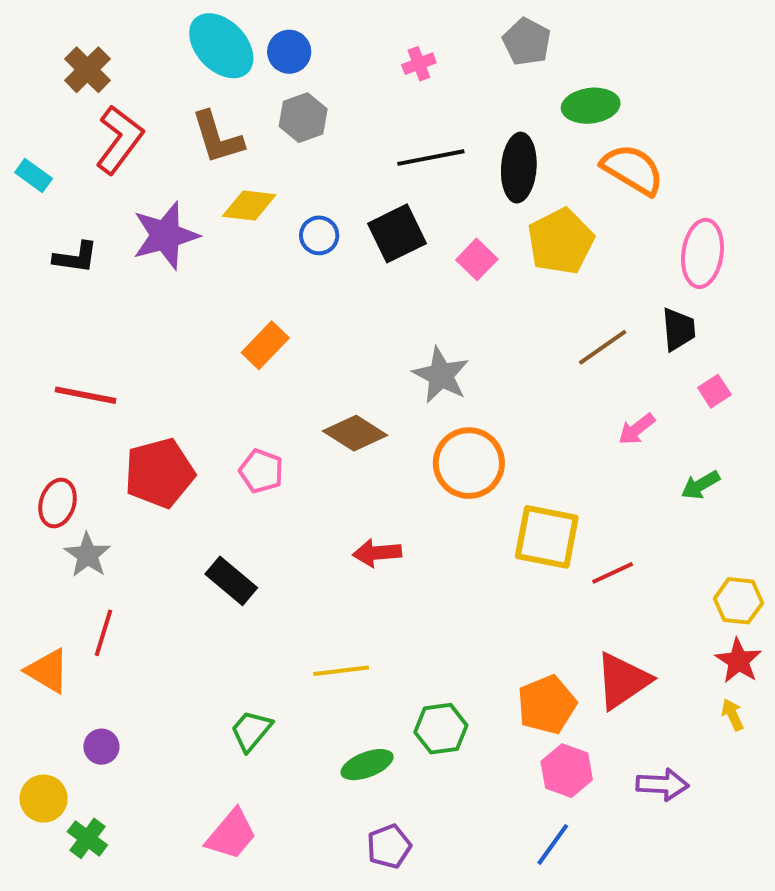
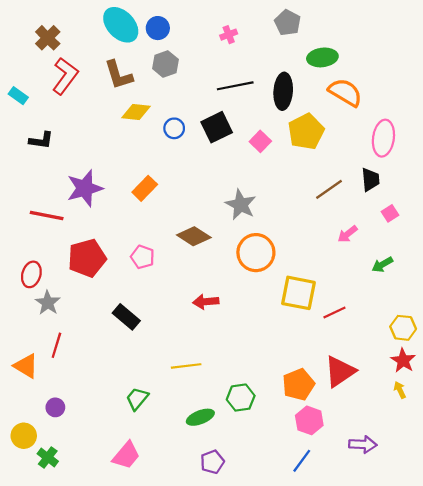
purple star: (165, 235) -> (85, 188), moved
purple arrow: (663, 785) -> (363, 444), moved

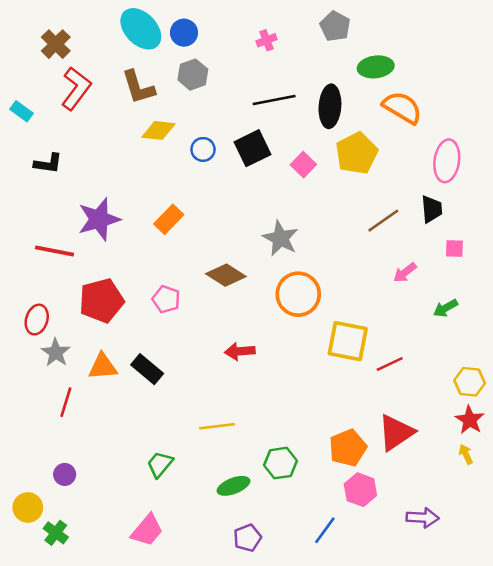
pink square: (390, 213) -> (454, 248), turned 35
orange triangle: (26, 366) -> (103, 367), moved, turned -36
blue line: (302, 461) -> (325, 530), moved

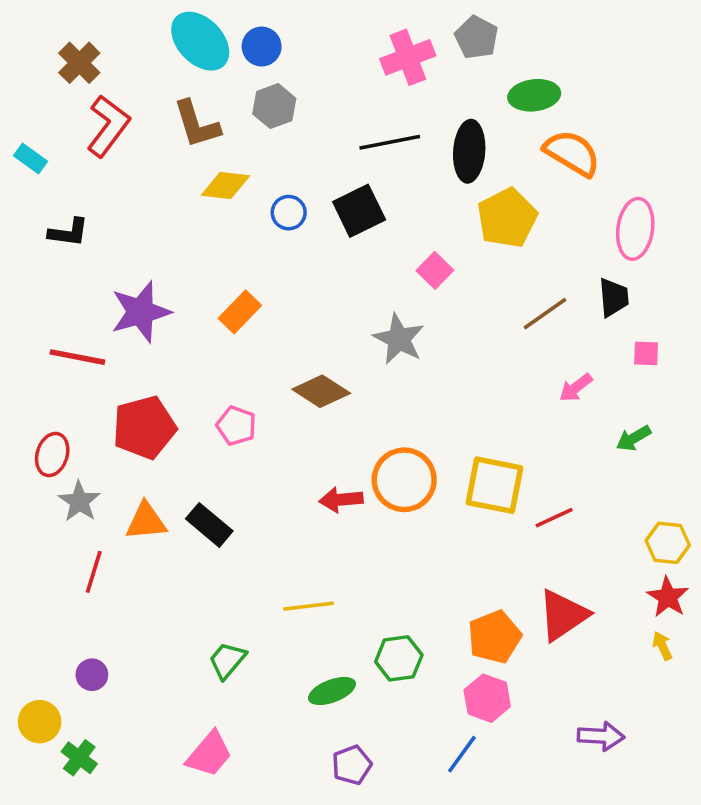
pink cross: (266, 40) -> (408, 57), moved, size x1.8
pink square: (303, 165) -> (435, 270), moved
orange circle: (298, 294) -> (404, 480), moved
pink hexagon: (360, 490) -> (487, 698), moved

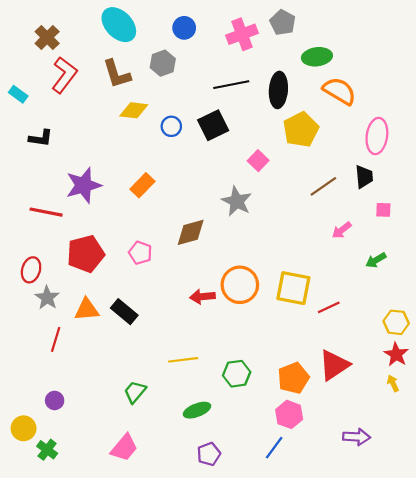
blue circle: (262, 47) -> (184, 28), moved
brown diamond: (321, 391) -> (191, 232), turned -48
green hexagon: (399, 658) -> (237, 374), moved

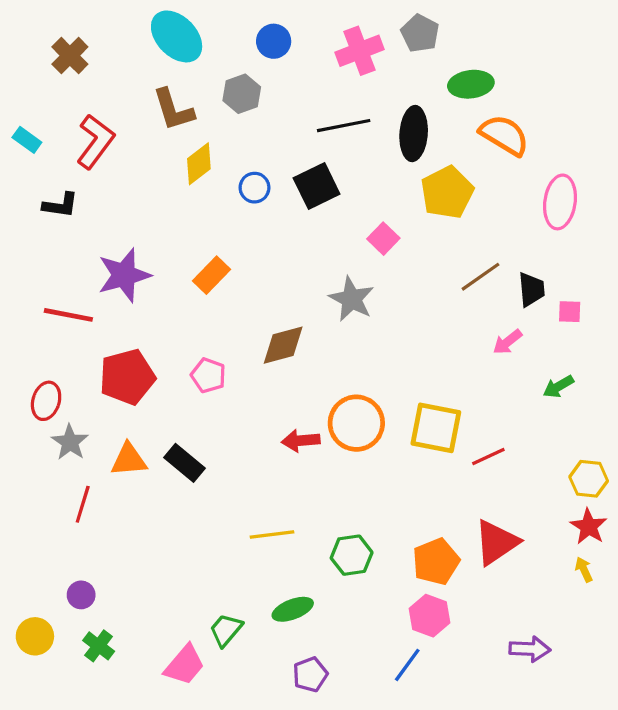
red L-shape: (64, 75) -> (95, 141), moved
yellow diamond: (134, 110) -> (199, 164), turned -44
black trapezoid: (364, 177) -> (531, 289), moved
green trapezoid: (135, 392) -> (226, 630), moved
green cross: (47, 450) -> (99, 646), moved

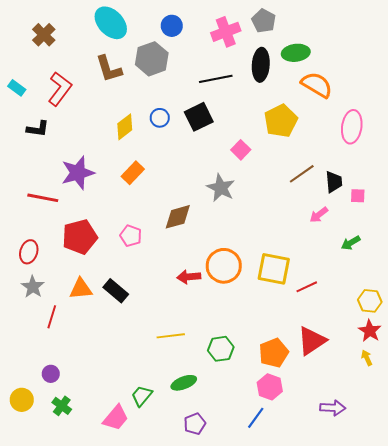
gray hexagon: (242, 94) -> (152, 59), size x1.4
black ellipse: (414, 134) -> (261, 65), moved
yellow diamond: (199, 164) -> (125, 127), moved
gray star: (70, 442) -> (33, 287), moved

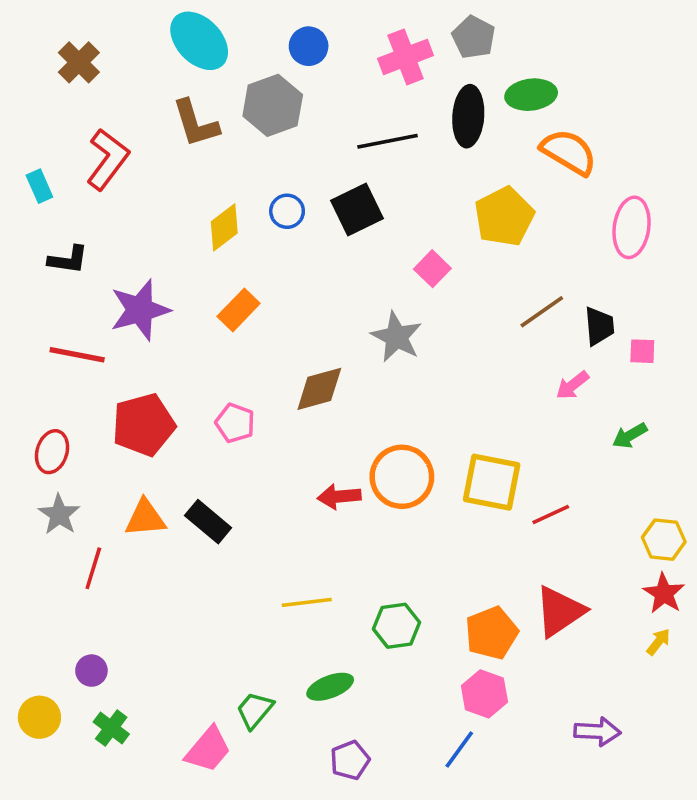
cyan rectangle: (17, 88) -> (39, 186), moved, turned 30
black L-shape: (38, 129) -> (68, 260), moved
yellow arrow: (367, 358) -> (658, 642), turned 63

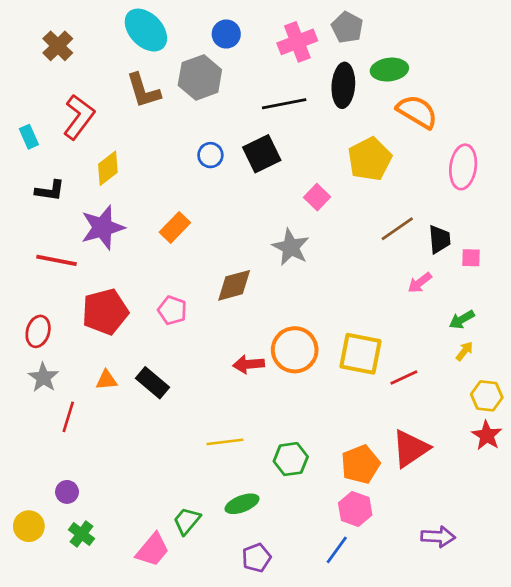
yellow diamond: (224, 227) -> (108, 168), moved
orange triangle: (145, 518) -> (106, 380), size x0.7
yellow arrow: (658, 642) -> (464, 351), moved

